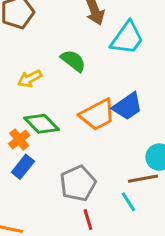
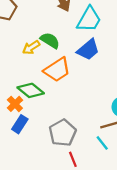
yellow arrow: (30, 79) -> (31, 47), moved
blue trapezoid: (127, 106) -> (88, 50), moved
orange trapezoid: (97, 115) -> (57, 70), moved

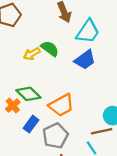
orange trapezoid: (57, 70) -> (61, 105), moved
blue rectangle: (20, 124) -> (31, 124), moved

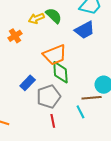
green diamond: (28, 94) -> (60, 72), moved, turned 35
orange trapezoid: (61, 105) -> (55, 55), moved
orange cross: (13, 106) -> (15, 36), moved

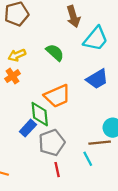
yellow arrow: (36, 18) -> (17, 55), moved
blue trapezoid: (85, 30) -> (97, 79), moved
green diamond: (60, 72) -> (40, 114), moved

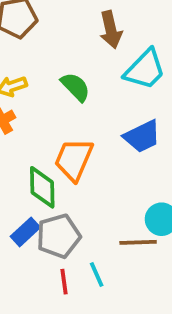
orange trapezoid: (57, 96) -> (74, 160), turned 132
blue rectangle: (28, 128) -> (25, 232), moved
cyan line: (88, 159) -> (97, 275), moved

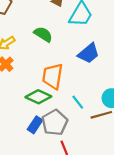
green diamond: (42, 187) -> (38, 97), turned -50
cyan line: (97, 275) -> (78, 102), moved

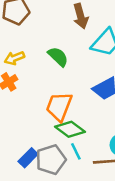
green diamond: (38, 97) -> (70, 129), moved
cyan line: (78, 102) -> (76, 151), moved

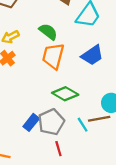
orange trapezoid: (59, 107) -> (53, 56), moved
cyan line: (76, 151) -> (83, 125), moved

